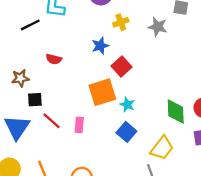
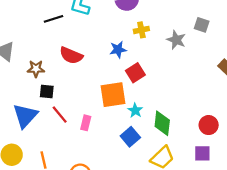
red semicircle: (54, 59) -> (71, 55), size x1.5
green diamond: (176, 111) -> (162, 123), moved

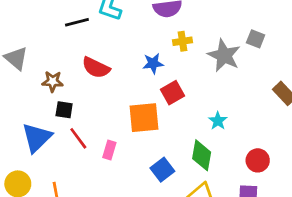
gray star: (176, 40) -> (224, 55), size x1.4
cyan star: (135, 110) -> (218, 121), moved

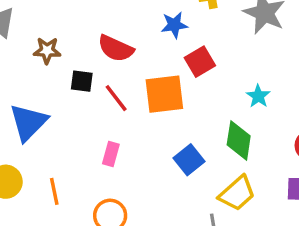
red semicircle: (96, 68) -> (116, 48), moved
black square: (64, 110) -> (82, 81), moved
red line: (78, 138) -> (116, 98), moved
pink rectangle: (109, 150) -> (111, 154), moved

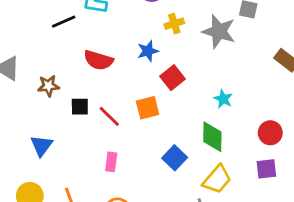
red semicircle: (116, 48) -> (98, 60), moved
orange square: (164, 94) -> (148, 108), size x0.7
blue triangle: (28, 122) -> (41, 146), size x0.7

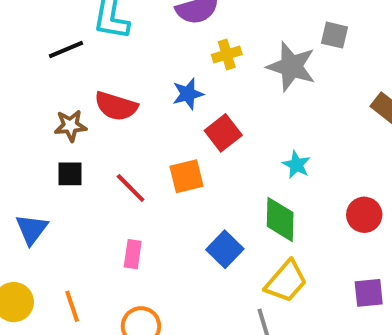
brown star: (48, 86) -> (70, 126), moved
black square: (80, 107) -> (70, 174), moved
purple square: (266, 169) -> (369, 293), moved

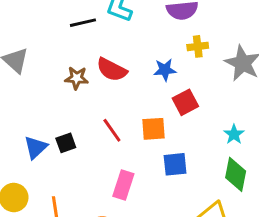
black square: (70, 174) -> (66, 143), moved, turned -30
green diamond: (280, 219) -> (236, 174), moved
blue square: (225, 249) -> (175, 164), moved, turned 30
pink rectangle: (133, 254) -> (123, 185), moved, size x1.4

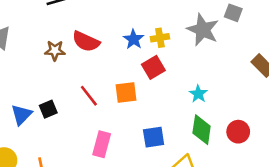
yellow cross: (198, 46) -> (160, 38), moved
blue star: (165, 70) -> (134, 39), turned -30
blue square: (175, 164) -> (154, 137), moved

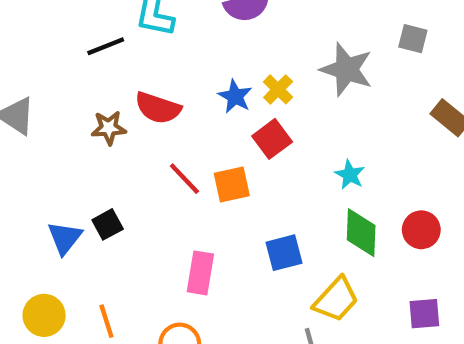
gray square: (233, 13) -> (413, 39), moved
yellow cross: (160, 38) -> (278, 89), turned -30
red line: (89, 96) -> (184, 179), moved

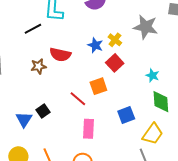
red line: (184, 179) -> (78, 99), moved

